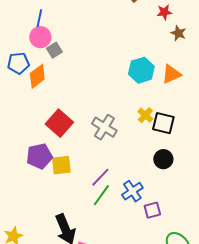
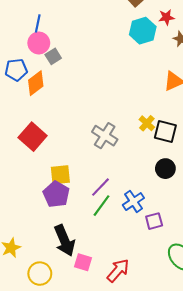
cyan hexagon: (141, 70) -> (143, 31), moved
red square: (59, 123) -> (33, 137), moved
purple pentagon: (39, 156) -> (56, 194), moved, turned -30

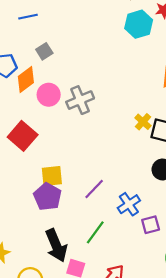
blue line: (38, 23) -> (28, 17), turned 66
pink circle: (39, 43) -> (49, 95), moved
gray cross: (105, 136) -> (80, 100), moved, turned 35
green line: (102, 206) -> (95, 232), moved

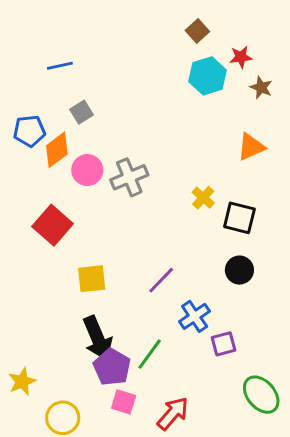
yellow cross: (143, 122) -> (203, 198), moved
purple line: (94, 189) -> (161, 280), moved
purple pentagon: (48, 197) -> (112, 367), moved
black arrow: (56, 245) -> (97, 338), moved

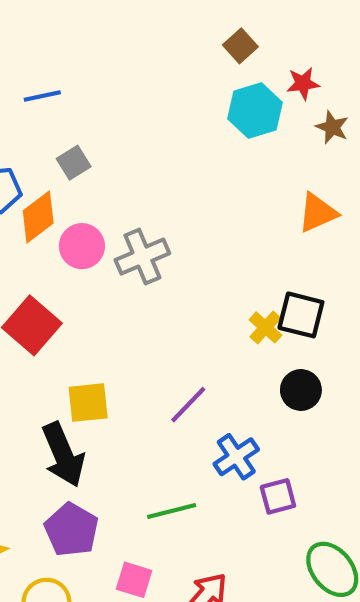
yellow cross: (203, 198) -> (265, 327), moved
black arrow: (97, 338) -> (63, 455), moved
green line: (150, 354) -> (172, 511), turned 40
purple pentagon: (112, 367) -> (72, 530), moved

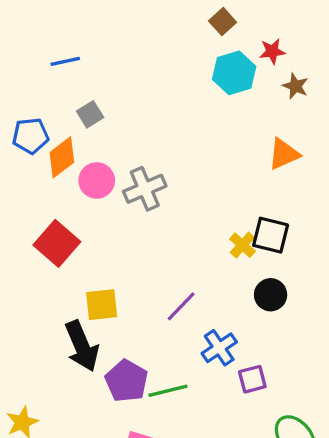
purple pentagon: (72, 530) -> (126, 381), moved

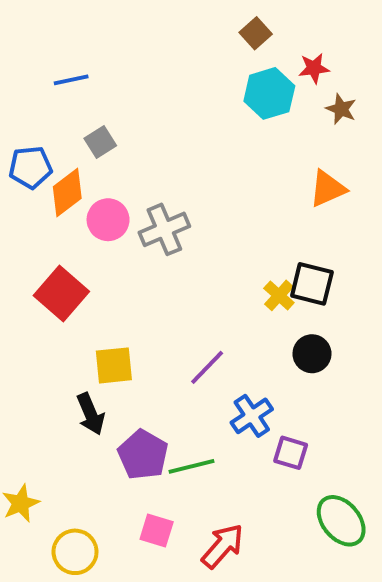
black arrow: (82, 346) -> (91, 414), size x0.7
purple square: (252, 379) -> (291, 453), turned 32

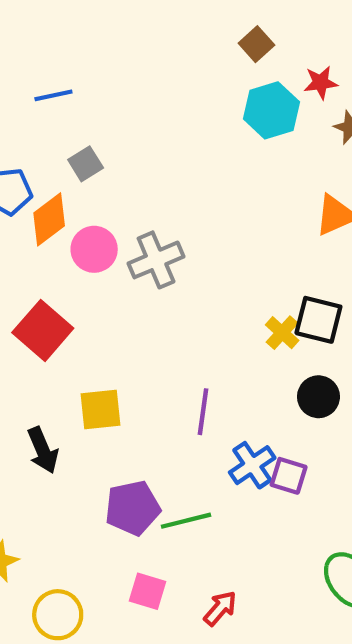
purple line: (207, 367) -> (203, 412), turned -36
black arrow: (91, 414) -> (43, 450), moved
purple square: (291, 453) -> (289, 476), moved
purple pentagon: (143, 455) -> (133, 508), turned 30
red arrow: (223, 546) -> (220, 608), size x0.7

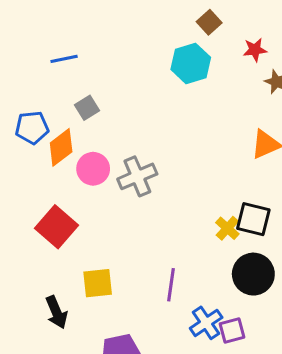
cyan hexagon: (271, 110) -> (191, 63), moved
black circle: (318, 397) -> (253, 274), size x1.4
purple square: (289, 476) -> (232, 331), turned -32

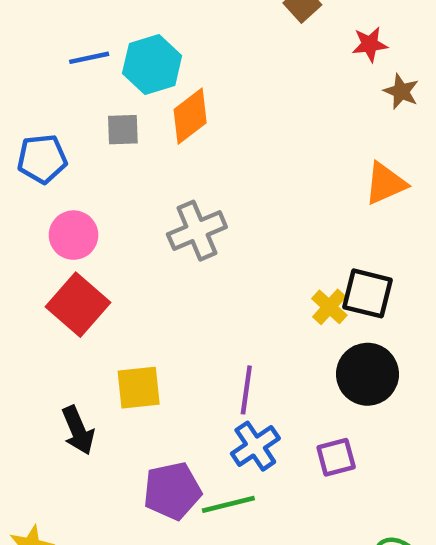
cyan hexagon: (191, 63) -> (152, 65), moved
gray square: (87, 108) -> (123, 130), turned 30
orange diamond: (61, 147) -> (190, 116), moved
pink circle: (93, 169) -> (73, 235), moved
blue cross: (206, 323) -> (255, 446), moved

